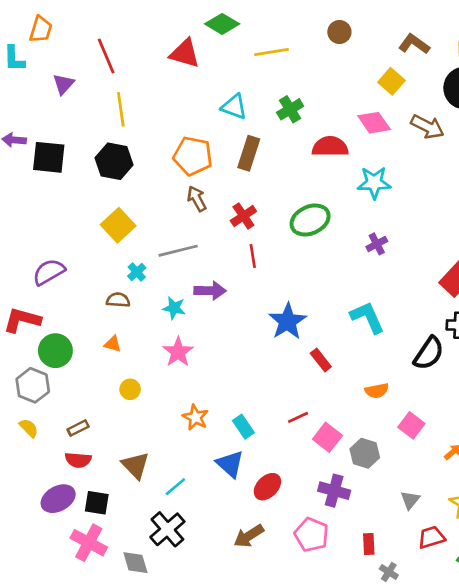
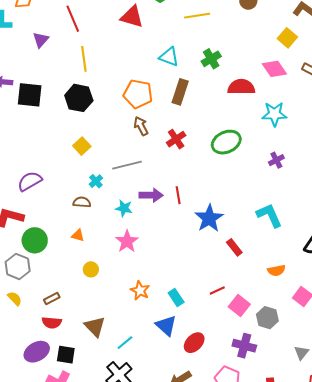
yellow square: (118, 225) -> (82, 146), size x0.7
red line: (253, 256) -> (178, 195), moved

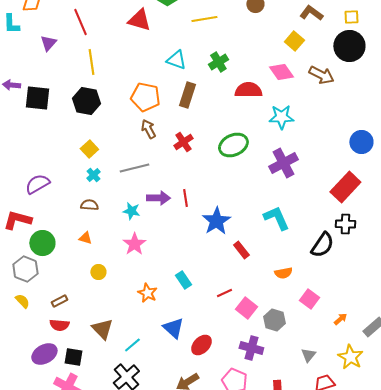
purple cross: (276, 160) -> (283, 163), size x1.8
cyan cross: (96, 181) -> (93, 175), moved
cyan rectangle: (176, 298) -> (183, 280), moved

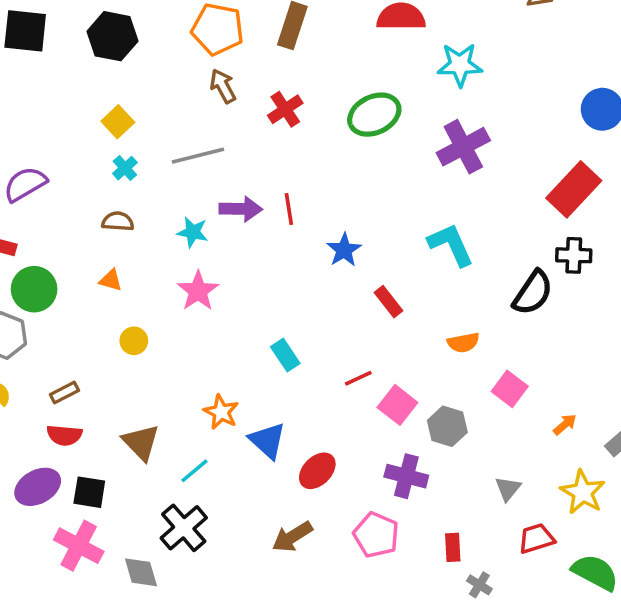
blue star: (216, 221) -> (344, 250), size x0.7
orange star: (147, 293) -> (221, 412), moved

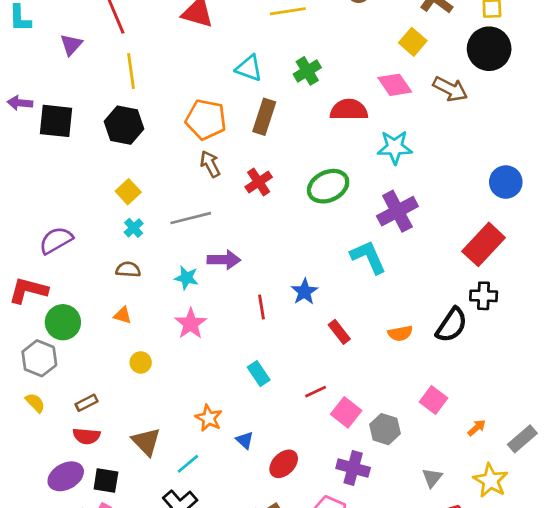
red line: (289, 209) -> (261, 307), moved
cyan L-shape: (451, 245) -> (368, 257), moved
orange semicircle: (463, 343) -> (400, 333), moved
blue triangle: (267, 441) -> (245, 440), size x0.6

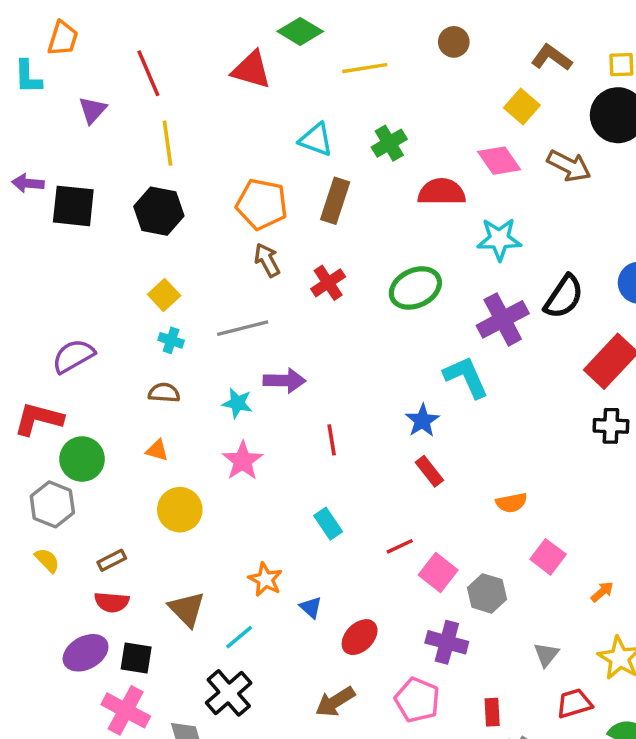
cyan cross: (134, 228) -> (171, 340), turned -30
blue star: (304, 292) -> (422, 421), moved
black semicircle: (452, 325) -> (564, 297), moved
orange semicircle: (400, 333) -> (511, 503), moved
yellow circle: (141, 362) -> (180, 510), size x1.6

